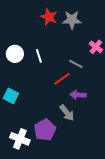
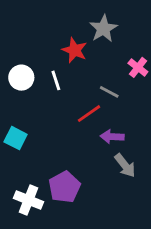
red star: (49, 17) -> (75, 50), moved
gray star: (72, 20) -> (103, 29), turned -30
gray arrow: (67, 113) -> (125, 165), moved

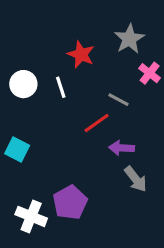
gray star: (103, 29) -> (129, 39), moved

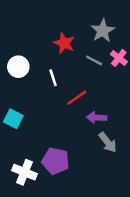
white line: (61, 87) -> (53, 78), moved
gray line: (118, 100) -> (94, 60), moved
purple pentagon: (70, 202) -> (56, 161), turned -30

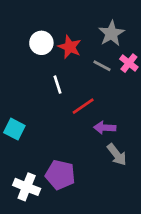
white circle: (18, 67) -> (41, 43), moved

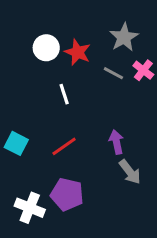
red line: (83, 106) -> (64, 146), moved
purple arrow: (105, 128) -> (116, 142), turned 75

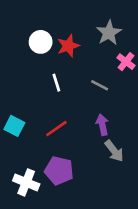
red star: (78, 52) -> (68, 46), turned 30
gray line: (113, 73) -> (100, 85), moved

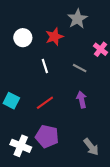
gray star: (109, 33) -> (77, 19), moved
white circle: (41, 42) -> (23, 38), moved
gray arrow: (114, 151) -> (91, 147), moved

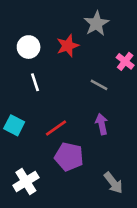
white line: (45, 66) -> (35, 82), moved
purple pentagon: (47, 136) -> (69, 157), moved
white cross: (21, 146) -> (26, 181), turned 36

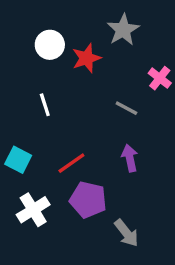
white circle: (29, 47) -> (50, 45), moved
white cross: (26, 181) -> (33, 210), moved
gray arrow: (113, 183) -> (126, 233), moved

